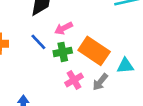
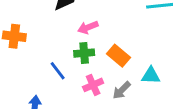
blue line: (38, 42) -> (58, 71), moved
orange rectangle: (94, 51) -> (119, 56), size x0.7

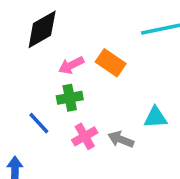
orange rectangle: (119, 56) -> (111, 63), moved
gray arrow: (122, 90) -> (121, 139), turned 72

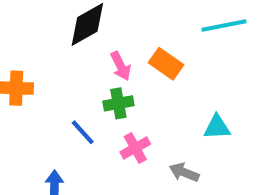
pink arrow: (71, 65) -> (121, 66), turned -90
gray arrow: (121, 139) -> (184, 172), moved

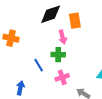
orange rectangle: (166, 64) -> (75, 21), moved, turned 35

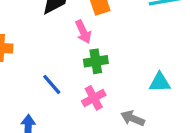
green cross: (58, 55) -> (96, 61), moved

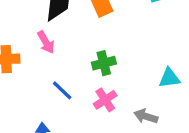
pink arrow: (83, 32) -> (46, 42), moved

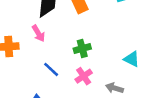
cyan triangle: (169, 78) -> (132, 59), turned 35

